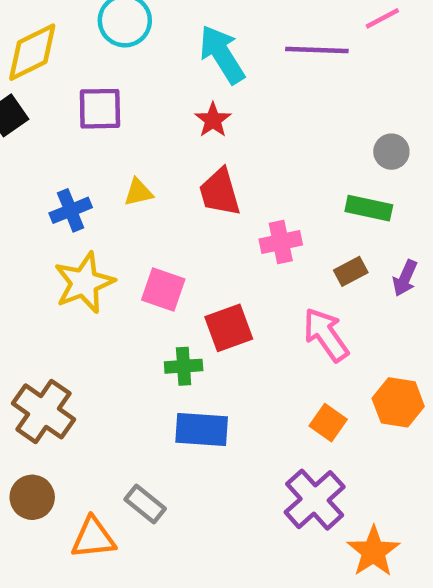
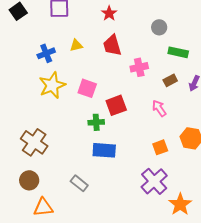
gray circle: (391, 152) -> (159, 27), moved
pink arrow: (326, 335) -> (159, 108), size x0.7
orange square: (328, 423) -> (160, 147), turned 35
orange triangle: (93, 538) -> (43, 207), moved

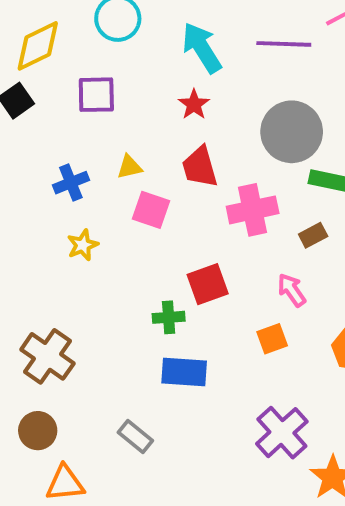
gray circle: (159, 27) -> (292, 132), size x2.0
pink cross: (139, 67) -> (253, 210), size x1.4
yellow star: (52, 85) -> (83, 245), size x0.6
pink square: (87, 88) -> (151, 210), moved
orange square: (160, 147) -> (272, 339), moved

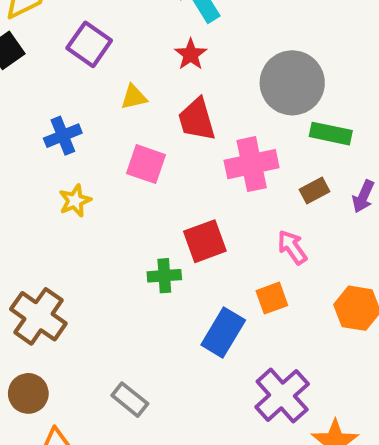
purple square: (96, 95) -> (89, 44), turned 36
yellow triangle: (130, 167) -> (134, 97), moved
blue rectangle: (184, 372) -> (223, 333), moved, turned -63

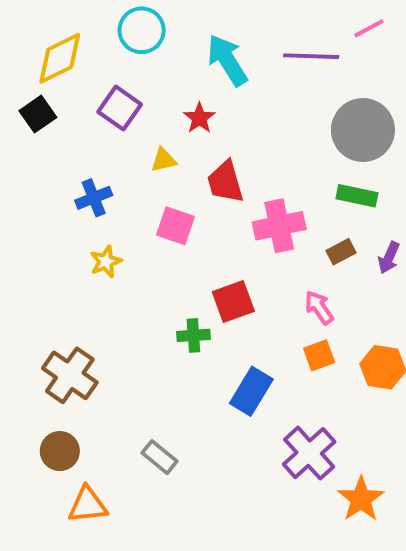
red star: (191, 54) -> (199, 118), moved
gray circle: (292, 83) -> (363, 130), moved
orange square: (272, 298) -> (319, 355), moved

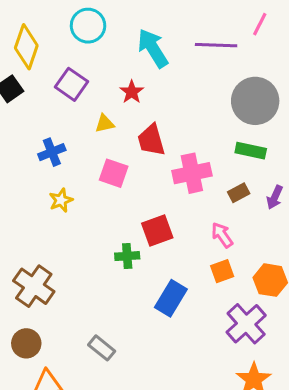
pink line: (369, 28) -> (260, 24), turned -35
yellow diamond: (60, 58) -> (26, 47), turned -45
purple cross: (309, 453) -> (246, 324), moved

